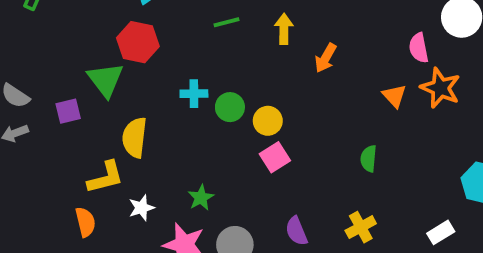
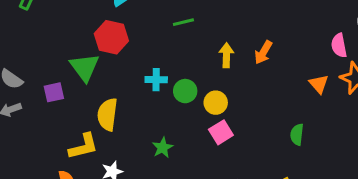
yellow arrow: (284, 29) -> (226, 55), moved
green star: (201, 198) -> (163, 148), moved

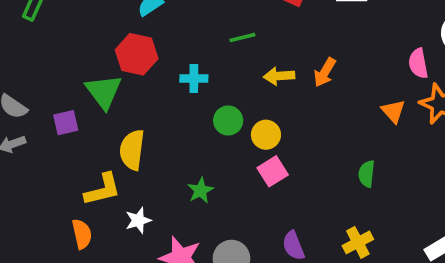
green line: (183, 22) -> (242, 37), moved
yellow arrow: (226, 55) -> (279, 76), turned -95
cyan cross: (156, 80) -> (194, 78), moved

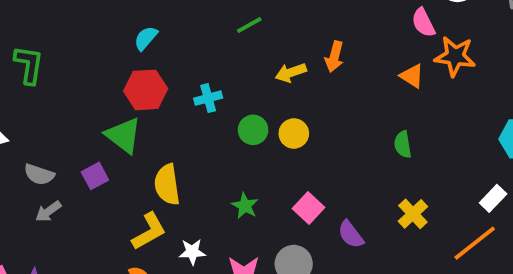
green line: (242, 37) -> (249, 25), moved
pink square: (273, 171) -> (309, 208), moved
white star: (138, 220) -> (192, 252), turned 30

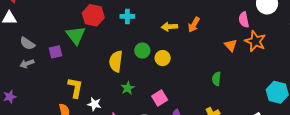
cyan cross: (208, 98) -> (127, 16), moved
yellow semicircle: (167, 185) -> (116, 61), moved
yellow L-shape: (149, 231) -> (75, 88), turned -65

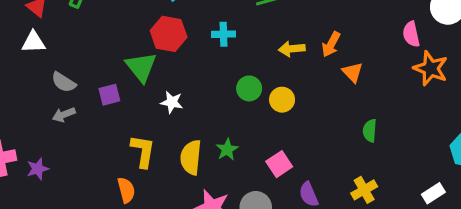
orange triangle: (231, 45) -> (353, 72), moved
yellow semicircle: (116, 61) -> (191, 157), moved
white star: (94, 104) -> (172, 102), moved

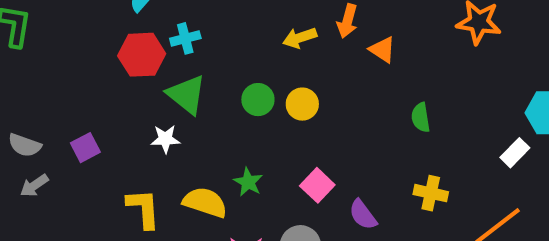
cyan cross: (224, 34) -> (185, 38), moved
green triangle: (141, 67) -> (187, 94), moved
yellow semicircle: (191, 157) -> (205, 202), turned 116
yellow cross: (364, 190) -> (431, 193), turned -35
white rectangle: (433, 193) -> (515, 153), moved

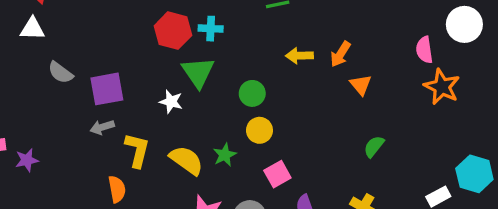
yellow circle: (302, 104) -> (259, 130), moved
green semicircle: (421, 117) -> (374, 146), turned 30
purple square: (85, 148) -> (107, 89), size x1.5
gray arrow: (34, 186) -> (102, 127), moved

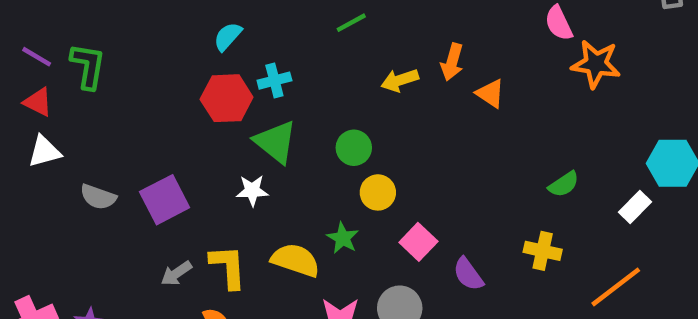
gray arrow: (102, 127) -> (176, 273), moved
green semicircle: (374, 146) -> (564, 184), moved, turned -145

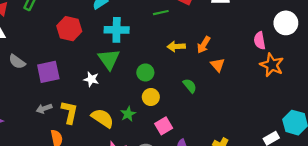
cyan cross: (274, 81) -> (117, 30), size x1.5
red hexagon: (227, 98) -> (69, 29), moved
green semicircle: (564, 184) -> (190, 86), moved, turned -112

